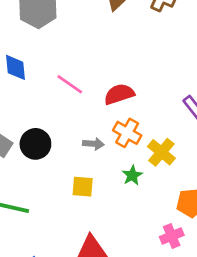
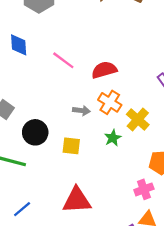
black circle: (35, 144) -> (35, 132), moved

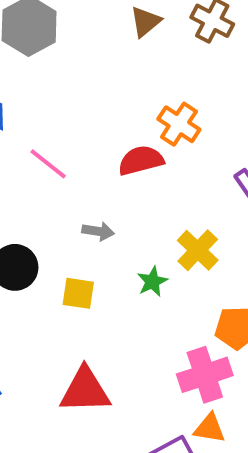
pink line: (63, 60) -> (48, 164), moved
orange cross: (110, 102) -> (179, 124), moved
pink cross: (144, 189) -> (205, 375), size x1.5

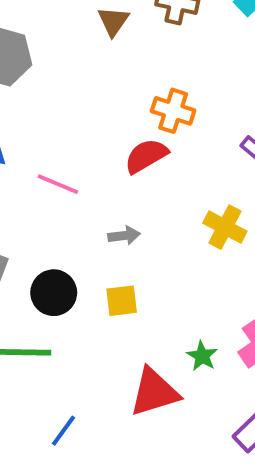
green star: (152, 282) -> (202, 356), moved

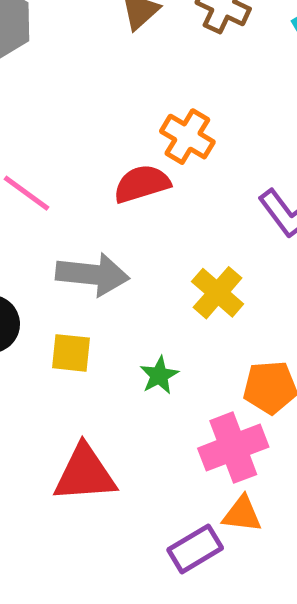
gray arrow: (124, 236) -> (92, 274), size x1.8
green star: (202, 356) -> (159, 375), moved

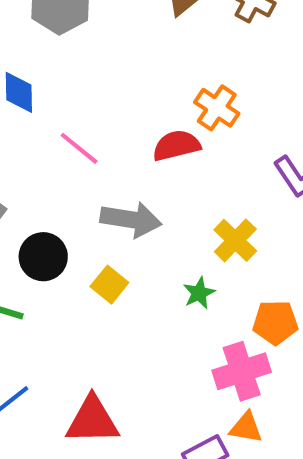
yellow square: (71, 353) -> (109, 285), turned 30
green star: (159, 375) -> (199, 293), moved
red triangle: (85, 474) -> (92, 420), moved

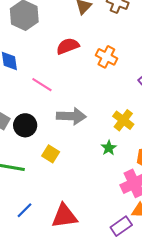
red semicircle: (176, 145) -> (68, 46), moved
black circle: (43, 257) -> (25, 125), moved
yellow square: (109, 285) -> (51, 154), moved

